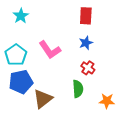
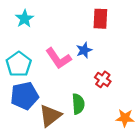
blue star: (86, 43) -> (84, 50), moved
green semicircle: (78, 89) -> (78, 104), moved

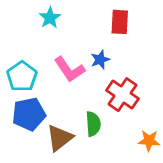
cyan star: (25, 19) -> (50, 18), moved
red cross: (103, 79) -> (122, 95), size x1.6

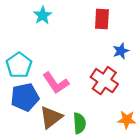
blue star: (100, 60) -> (121, 51), moved
pink L-shape: (69, 69) -> (56, 83), moved
green semicircle: (93, 124) -> (79, 123), moved

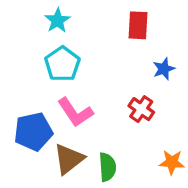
cyan pentagon: (19, 65) -> (62, 64), moved
red cross: (104, 81) -> (141, 109), size x0.7

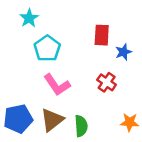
cyan star: (58, 20) -> (29, 18), moved
red rectangle: (138, 25) -> (102, 35), moved
blue pentagon: (33, 132) -> (18, 119), moved

